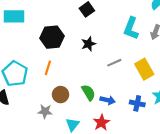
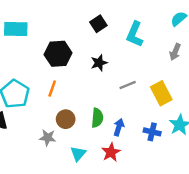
cyan L-shape: (131, 28) -> (135, 34), moved
green semicircle: (88, 93) -> (97, 118), turned 35
blue arrow: (108, 100) -> (119, 127), turned -88

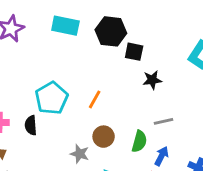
black square: (98, 24) -> (134, 52), moved, turned 35
black hexagon: (58, 54) -> (111, 31), moved
gray line: (128, 85) -> (164, 121), moved

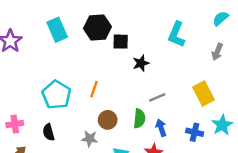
cyan rectangle: (65, 26) -> (57, 30), turned 65
black semicircle: (31, 125) -> (49, 132), moved
blue arrow: (162, 156) -> (161, 128), turned -35

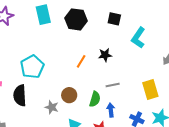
black square: (121, 42) -> (114, 19), moved
orange line: (94, 89) -> (81, 61), moved
black semicircle: (49, 132) -> (20, 95), size x1.5

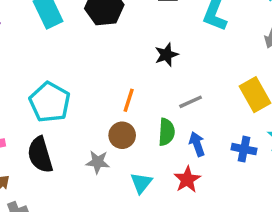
orange line: (81, 61) -> (129, 100), moved

